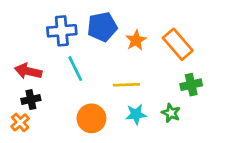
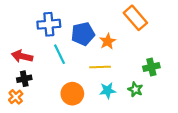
blue pentagon: (102, 27) -> (83, 34), moved
orange star: (136, 40) -> (108, 41), moved
orange rectangle: (178, 44) -> (135, 18), moved

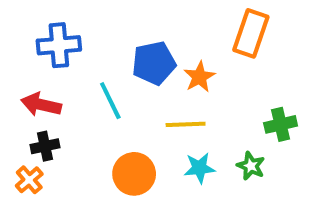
orange rectangle: (135, 18) -> (251, 33), turned 60
blue cross: (49, 24) -> (59, 45), moved

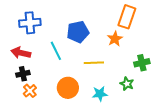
orange star: (199, 77) -> (115, 39), moved
cyan star: (199, 168) -> (100, 94), moved
orange cross: (29, 180) -> (30, 91), moved

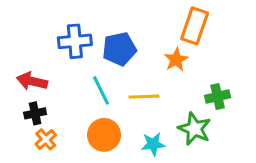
blue cross: (30, 23) -> (75, 41), moved
cyan line: (56, 51) -> (101, 90), moved
green star: (127, 84) -> (195, 129), size x1.5

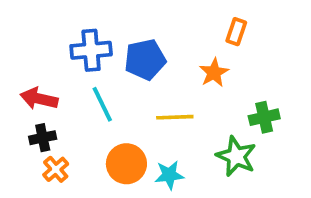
orange rectangle: (195, 26) -> (236, 32), size x0.6
cyan line: (101, 90) -> (102, 104), moved
cyan star: (153, 144) -> (169, 175), moved

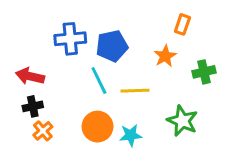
cyan line: (102, 104) -> (99, 81), moved
green cross: (264, 117) -> (204, 72), moved

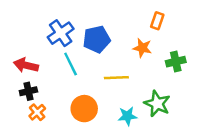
blue cross: (70, 39) -> (61, 33), turned -30
orange star: (165, 56) -> (142, 48), turned -30
cyan line: (99, 81) -> (71, 64), moved
cyan star: (131, 135) -> (127, 116), moved

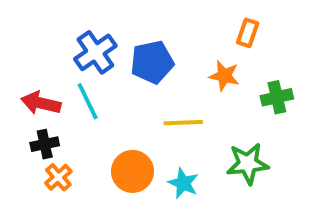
cyan line: (71, 64) -> (88, 101), moved
green star: (157, 104) -> (248, 164), turned -30
cyan star: (127, 116) -> (183, 183), moved, turned 30

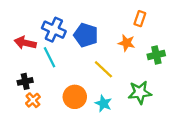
blue cross: (95, 52) -> (54, 30), turned -30
blue pentagon: (152, 62) -> (86, 35), turned 30
red arrow: (41, 103) -> (25, 43), moved
yellow line: (183, 123) -> (103, 69), turned 45

